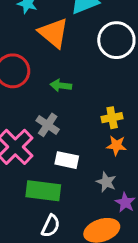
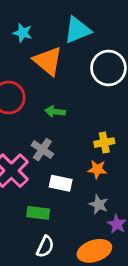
orange star: (116, 145) -> (97, 169), moved
green rectangle: (43, 191) -> (38, 213), size x0.7

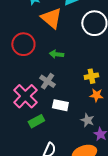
orange star: (97, 169) -> (96, 95), moved
green rectangle: (38, 213) -> (36, 121), moved, turned -35

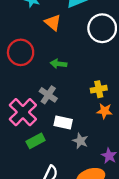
orange triangle: (51, 18) -> (53, 22), size x0.7
gray star: (87, 120) -> (80, 141), moved

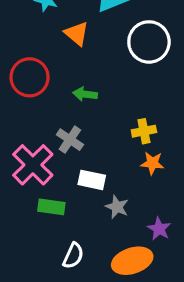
green rectangle: (36, 141) -> (51, 207), turned 36

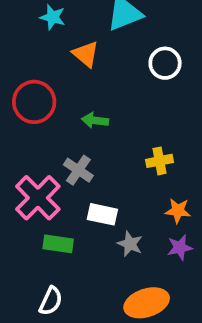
white circle: (149, 42) -> (165, 63), size x0.7
orange star: (152, 163) -> (178, 211), moved
purple star: (159, 229) -> (180, 248), moved, turned 30
white semicircle: (73, 256) -> (51, 301), moved

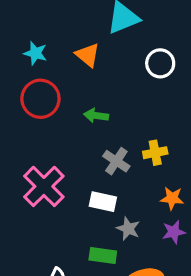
cyan star: (53, 17) -> (35, 53), moved
gray cross: (78, 170) -> (116, 161), moved
green rectangle: (58, 244) -> (103, 256), moved

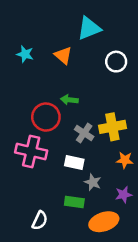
red circle: (40, 99) -> (46, 117), moved
yellow cross: (155, 153) -> (112, 127), size x1.5
pink cross: (44, 186) -> (31, 151), turned -32
purple star: (174, 232) -> (124, 195), moved

